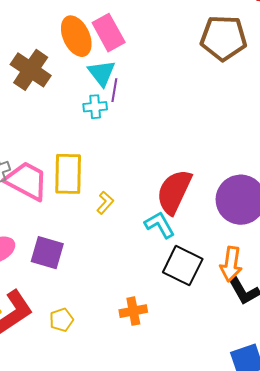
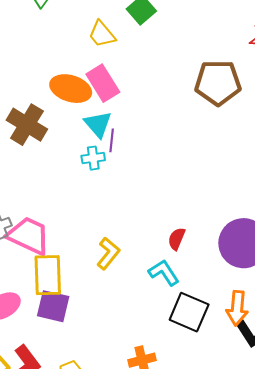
orange ellipse: (76, 36) -> (71, 89), turned -45
yellow rectangle: (68, 174) -> (48, 275), moved
red semicircle: (174, 192) -> (177, 239), size x0.5
yellow L-shape: (105, 203) -> (108, 253), size x1.4

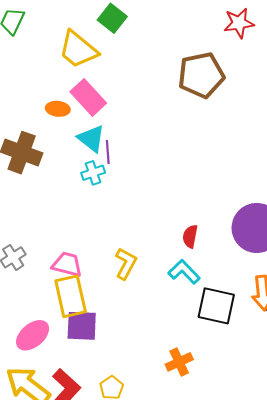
yellow trapezoid: (102, 34) -> (78, 50), size x1.4
orange ellipse: (71, 89) -> (58, 109), size x0.6
pink trapezoid: (29, 236) -> (67, 264), moved, size x0.7

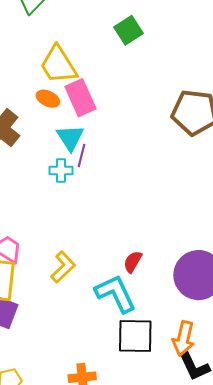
yellow trapezoid: (78, 50) -> (58, 65), moved
cyan L-shape: (184, 272) -> (116, 293), size x1.4
black square: (216, 306) -> (135, 336), turned -30

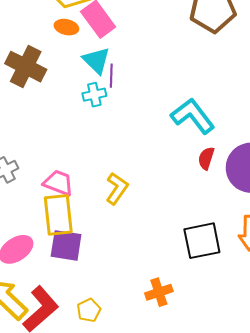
red semicircle: (133, 262) -> (206, 158), moved
cyan L-shape: (116, 293) -> (193, 116), moved

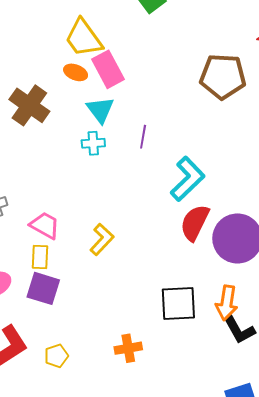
purple line: (111, 76) -> (143, 137), moved
cyan L-shape: (193, 116) -> (188, 179), turned 75
red semicircle: (206, 158) -> (195, 223), size x1.6
yellow rectangle: (58, 215) -> (40, 257), size x0.6

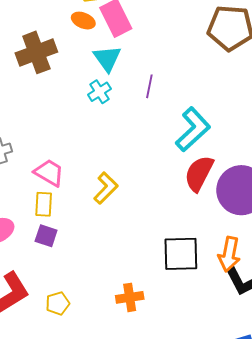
brown cross: (29, 105) -> (36, 52), turned 33
cyan cross: (93, 143) -> (99, 92), turned -30
purple square: (43, 288) -> (46, 236), size x0.7

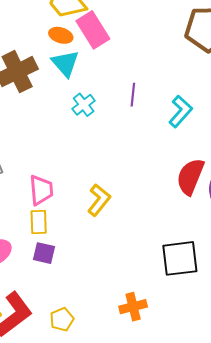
cyan triangle: (107, 58) -> (65, 63), moved
cyan L-shape: (193, 129) -> (180, 111), moved, size x0.7
pink trapezoid: (49, 173) -> (41, 190), turned 60

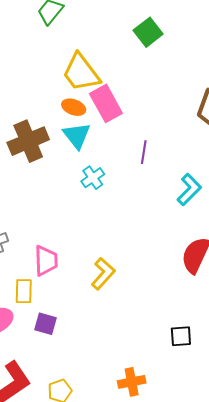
purple line: (133, 95) -> (144, 152), moved
yellow rectangle: (39, 222) -> (24, 291), moved
black square: (180, 258) -> (181, 336), size x0.6

